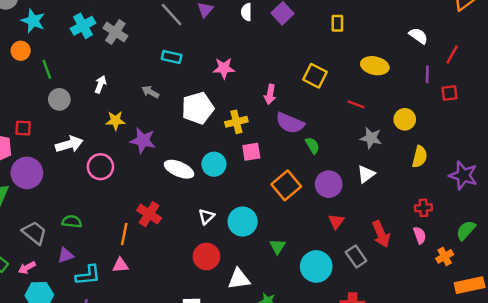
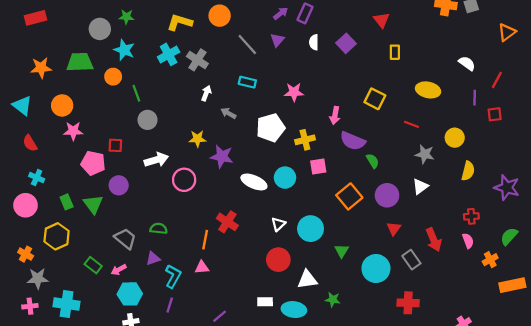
white arrow: (100, 84) -> (206, 93), moved
purple circle: (27, 173) -> (119, 185), size x0.7
cyan L-shape: (88, 275) -> (173, 276), turned -55

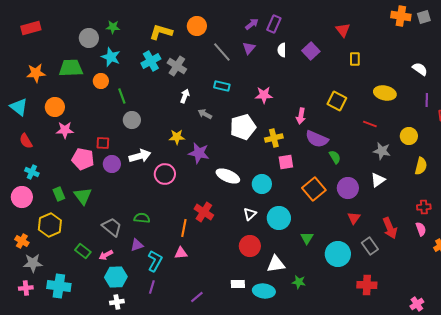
cyan circle: (285, 178) -> (262, 184), moved
purple circle: (119, 185) -> (112, 164), moved

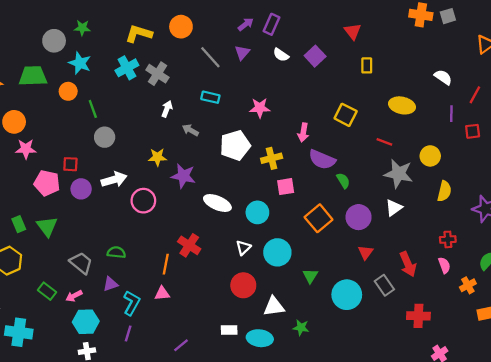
white semicircle: (282, 50) -> (281, 55), turned -56
gray star: (382, 151) -> (398, 174), size x1.4
red cross: (367, 285) -> (418, 316), moved

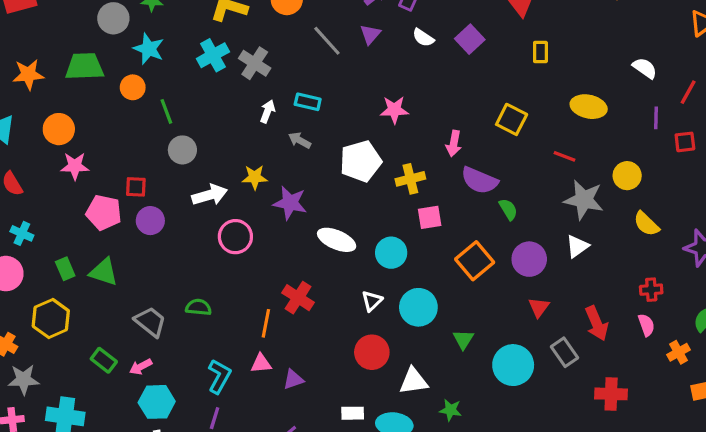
cyan rectangle: (210, 97) -> (308, 102), moved
white arrow: (114, 179) -> (210, 195), moved
yellow semicircle: (444, 191) -> (646, 224), turned 120
green triangle: (47, 227) -> (104, 272), turned -35
purple triangle: (110, 284) -> (293, 380), moved

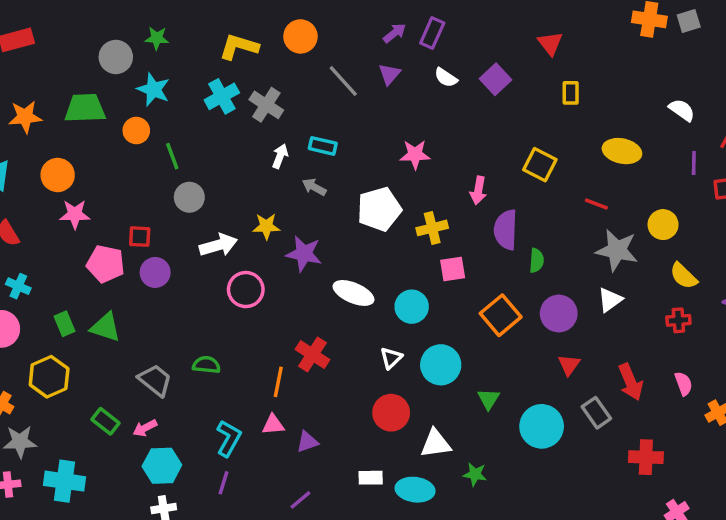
purple semicircle: (479, 180) -> (506, 230), turned 69
green semicircle: (508, 209) -> (536, 260), turned 35
red cross: (651, 290) -> (678, 320), moved

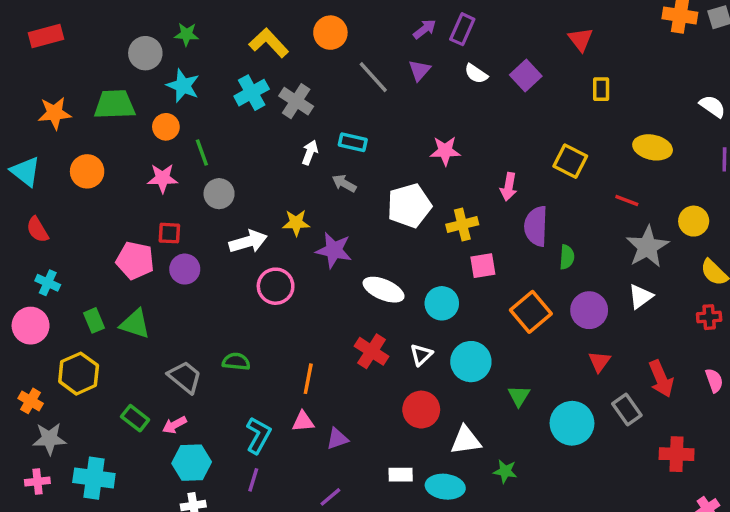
yellow L-shape: (239, 47) -> (269, 43), turned 30
pink star: (75, 214) -> (162, 178), moved
gray star: (617, 250) -> (647, 247), turned 30
red cross: (312, 355) -> (372, 351), moved

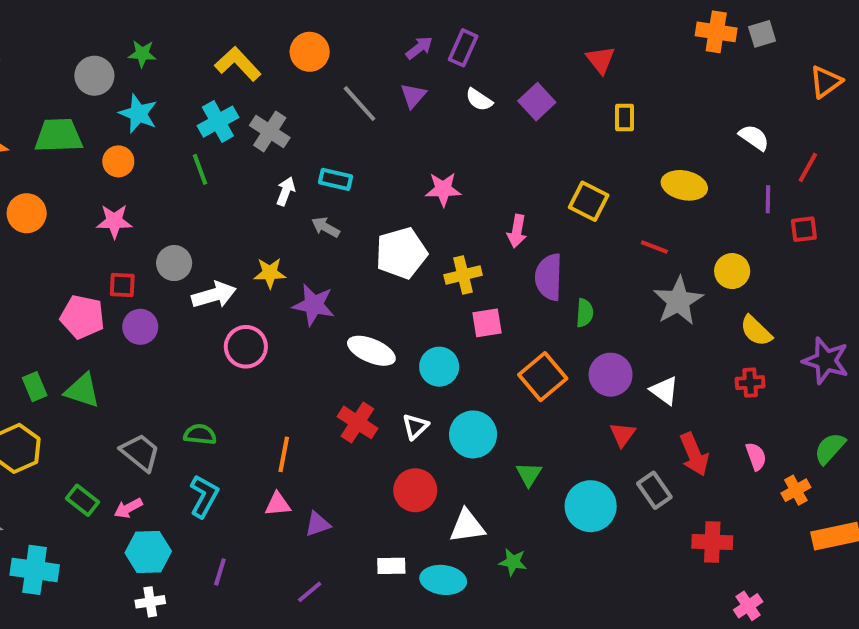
green line: (202, 153) -> (200, 169), moved
gray circle: (219, 194) -> (174, 263), moved
white triangle: (641, 296) -> (664, 391), moved, turned -48
cyan L-shape: (258, 435) -> (204, 496), moved

